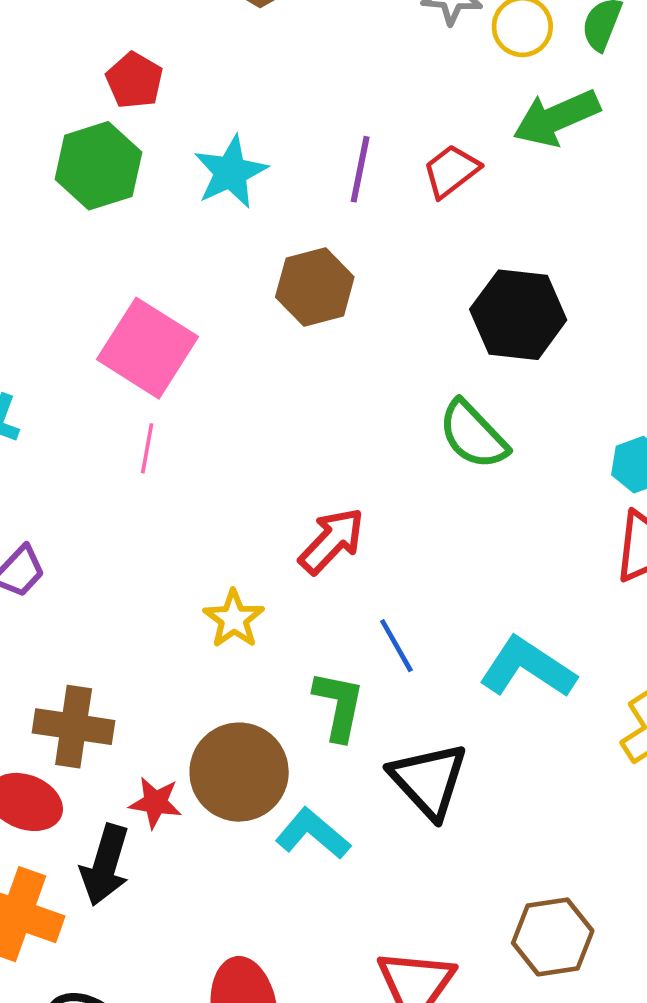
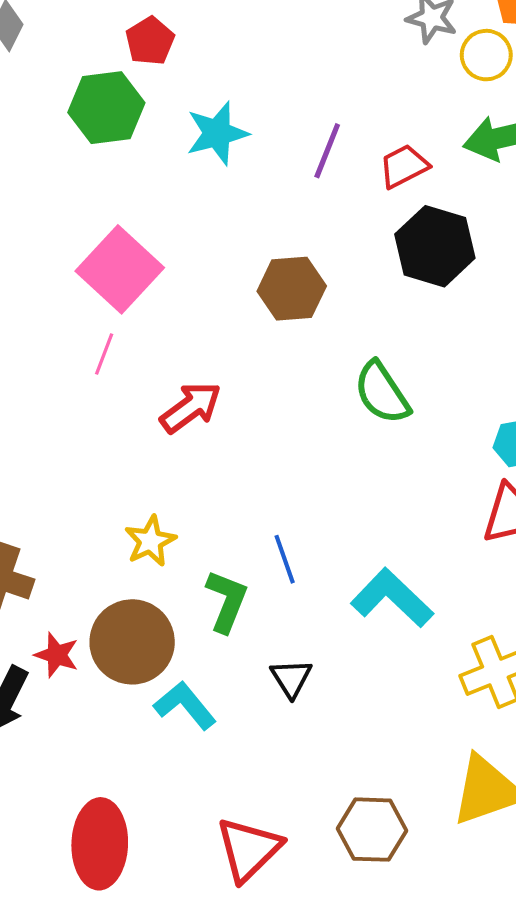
brown hexagon: (315, 287) -> (292, 289), moved
black hexagon: (518, 315) -> (435, 246), moved
red arrow: (332, 541) -> (191, 407), moved
yellow star: (234, 619) -> (150, 541), moved
black triangle: (429, 780) -> (291, 678), size x0.6

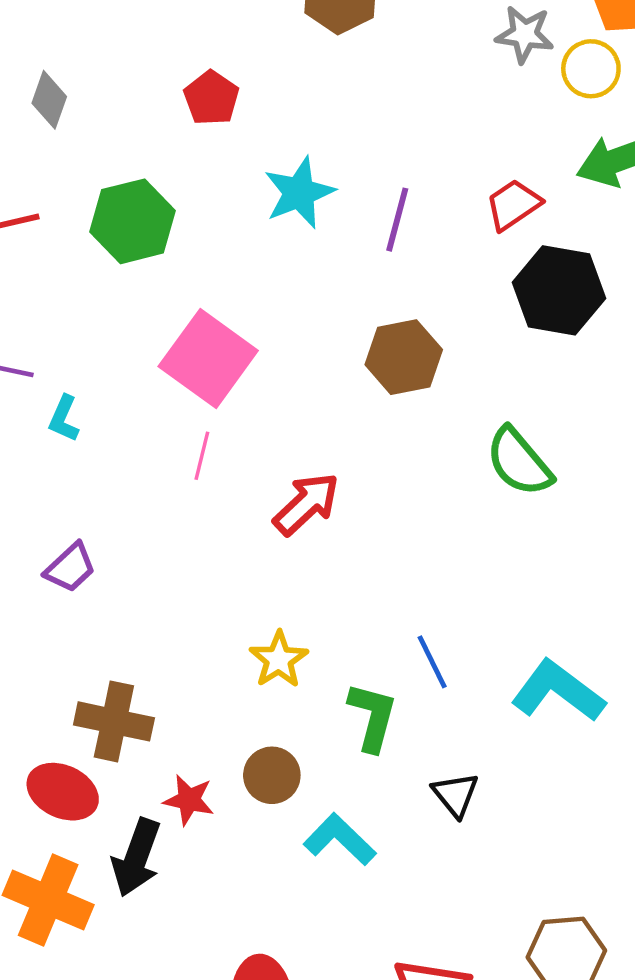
green hexagon: (106, 108) -> (133, 221), moved
purple line: (327, 151) -> (397, 220), moved
brown circle: (132, 642) -> (272, 775), size x0.6

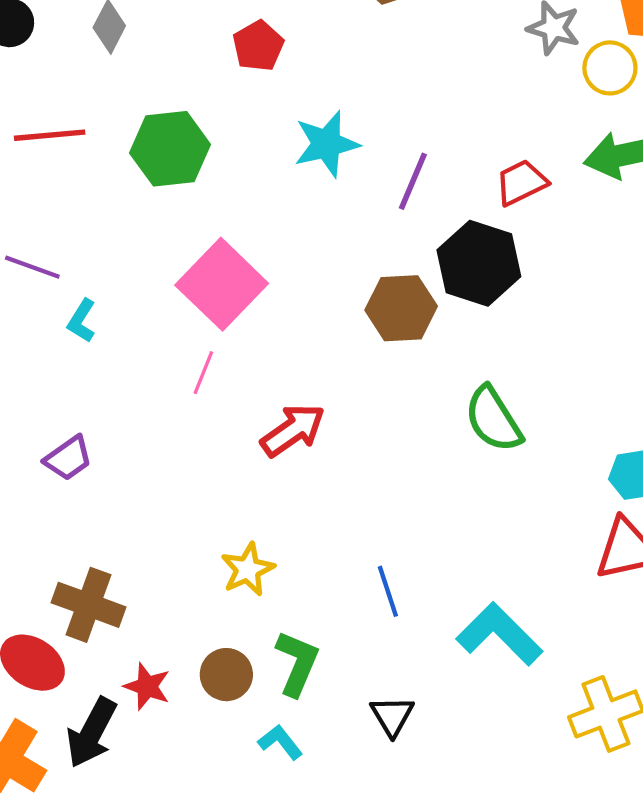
black hexagon: (559, 290) -> (479, 263), moved
green L-shape: (373, 717) -> (297, 663), moved
cyan L-shape: (340, 839) -> (280, 742), size x0.7

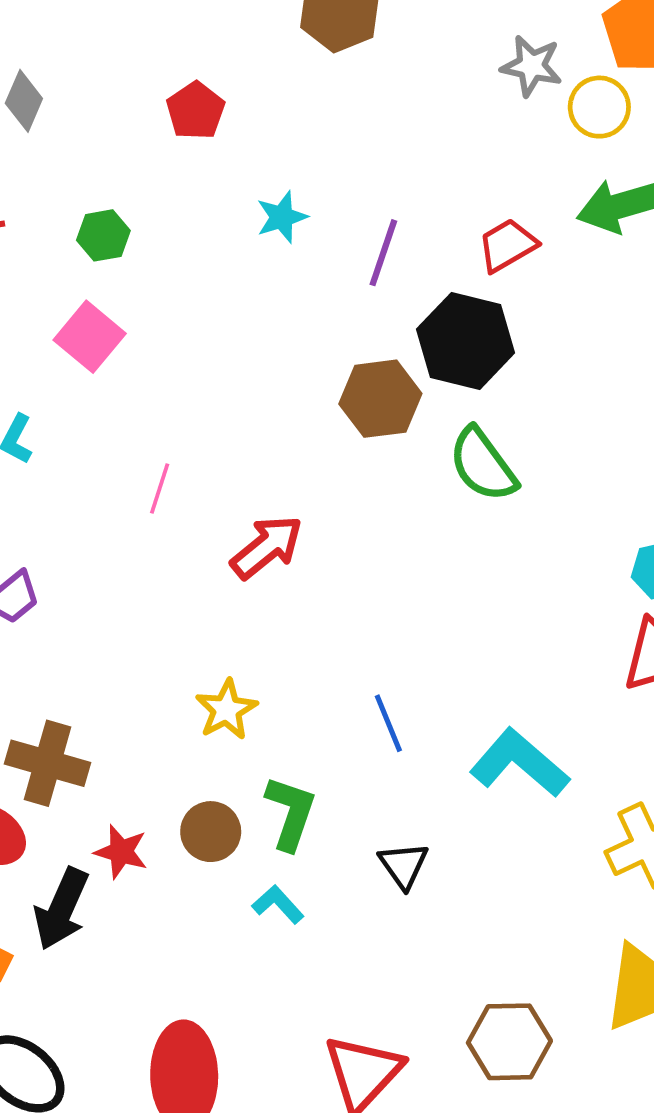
cyan star: (327, 144) -> (282, 217), size x0.7
green hexagon: (170, 149) -> (103, 235), size x0.6
pink square: (222, 284) -> (90, 337), moved, size x0.7
green semicircle: (493, 419) -> (483, 465), moved

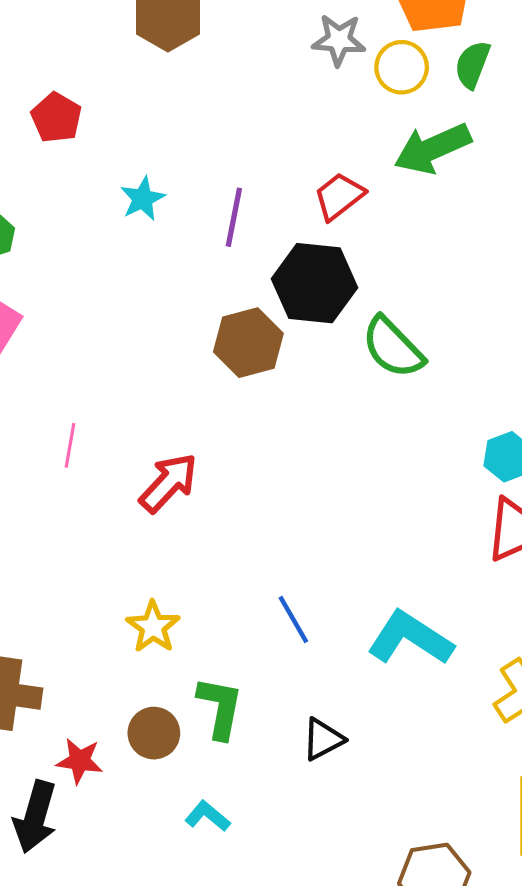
green semicircle: (483, 465) -> (393, 347), moved
black triangle: (404, 865) -> (323, 739), turned 45
cyan L-shape: (278, 904) -> (207, 816), moved

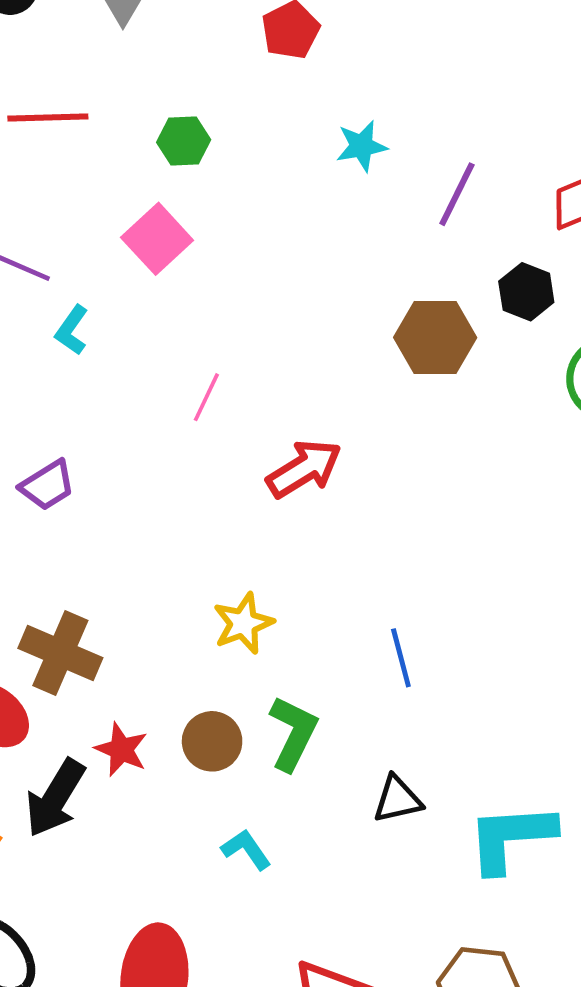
black hexagon: (315, 283) -> (526, 292), size x0.6
cyan L-shape: (410, 638) -> (511, 837), moved, turned -52

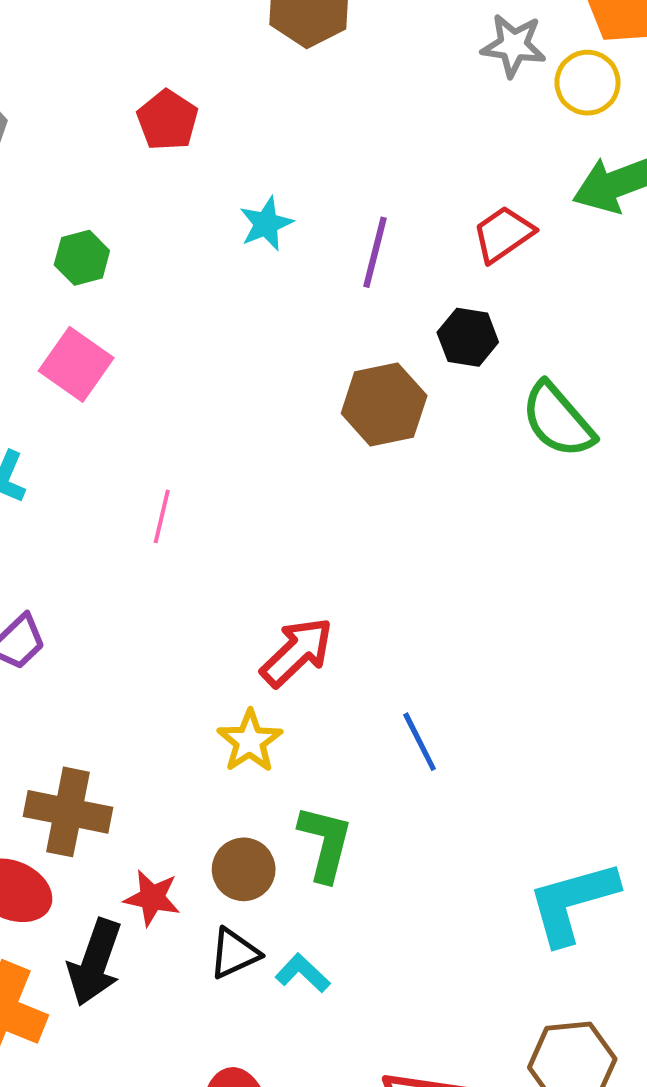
red arrow: (304, 469) -> (297, 652), moved
black triangle: (397, 799) -> (234, 953), moved

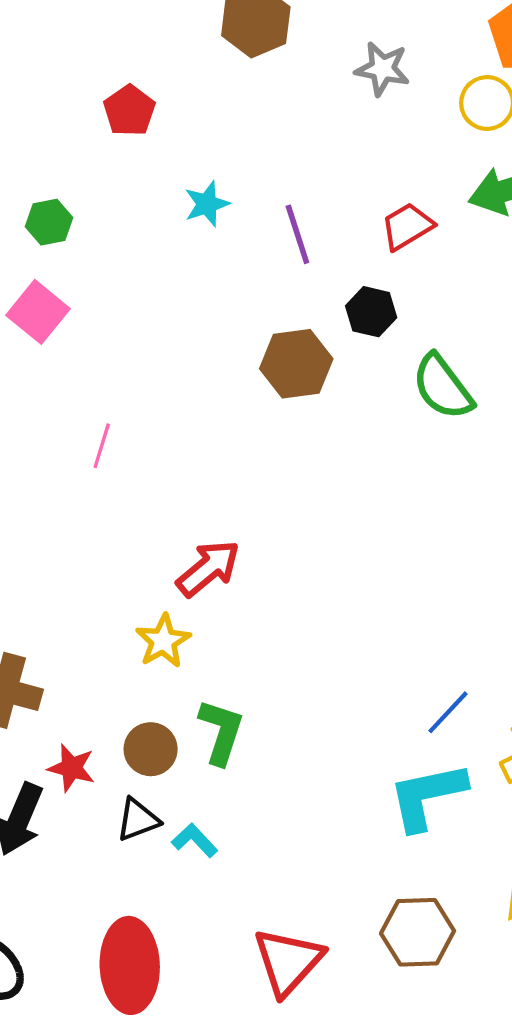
gray star: (514, 45) -> (382, 69), moved
purple line: (375, 252) -> (297, 234), turned -36
blue line: (420, 742) -> (448, 712), moved, turned 66

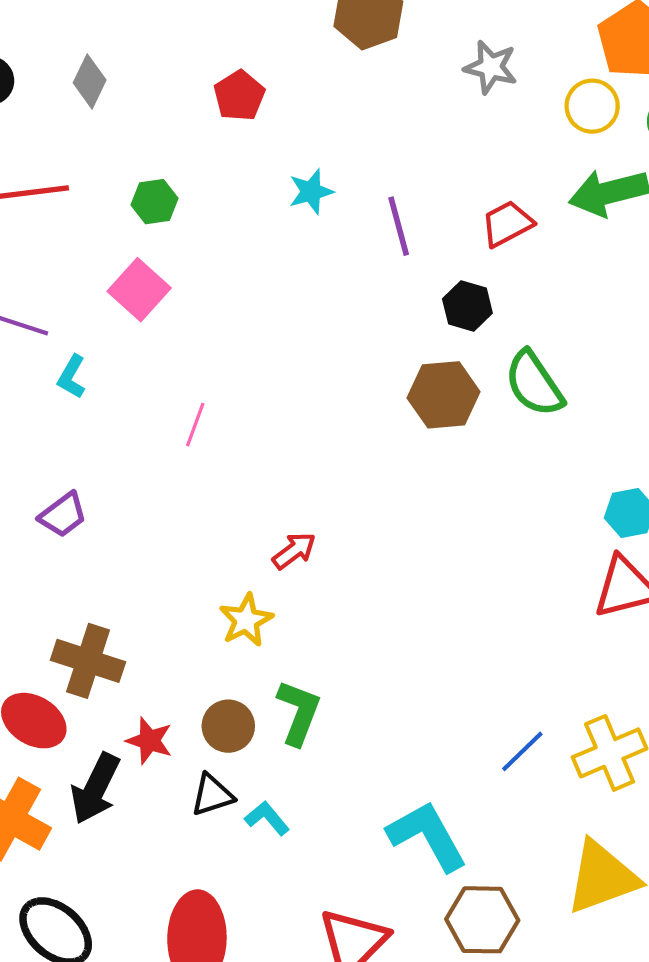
brown hexagon: (296, 364) -> (444, 395), moved
red arrow: (208, 568) -> (294, 551), size x0.7
blue line: (448, 712) -> (522, 751), moved
cyan L-shape: (427, 796) -> (427, 836), moved, turned 70

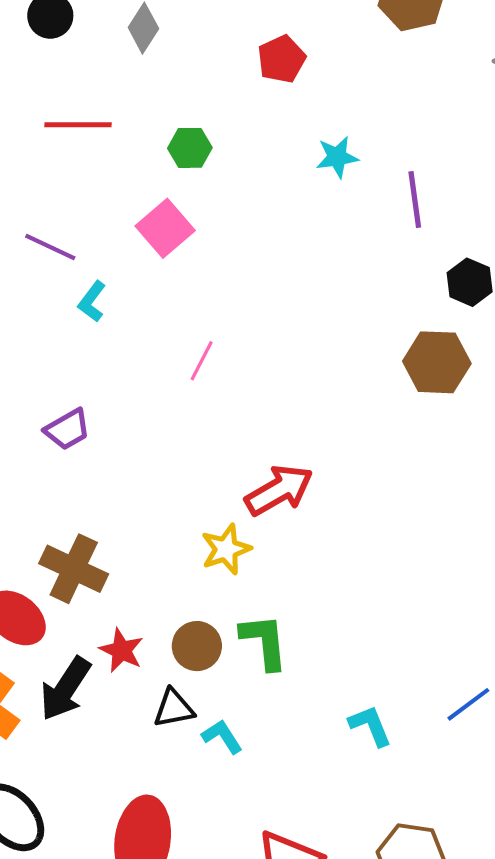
red arrow: (294, 551) -> (279, 490), size x1.6
green L-shape: (299, 712) -> (264, 642), turned -34
cyan L-shape: (427, 836) -> (370, 726), moved, size x0.6

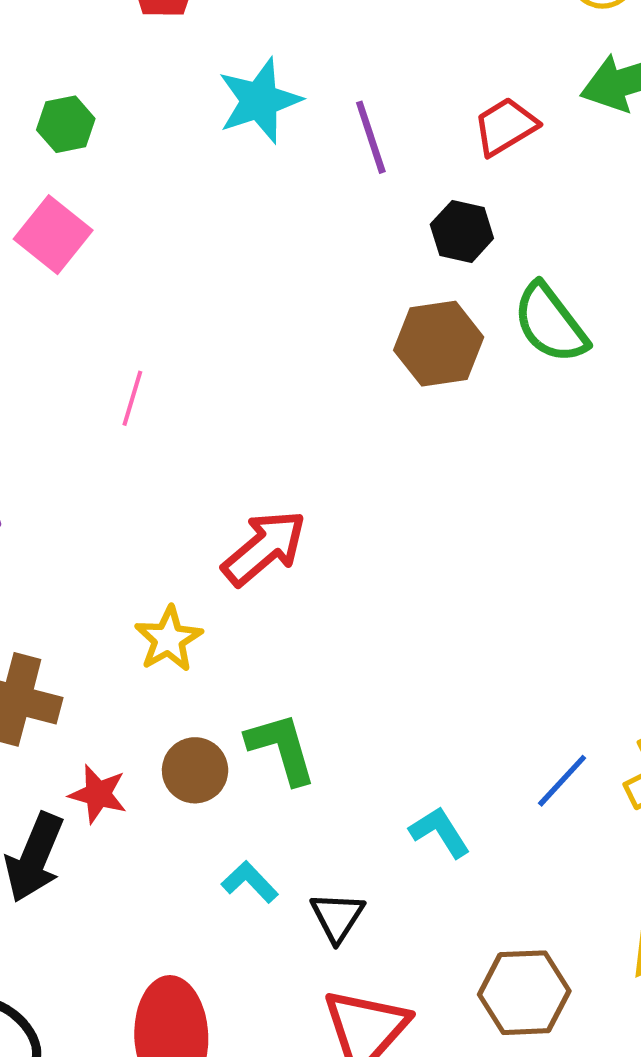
cyan star: (337, 157) -> (259, 101), size x1.5
yellow star: (226, 549) -> (169, 639), moved
black triangle: (174, 708) -> (337, 917), moved, turned -36

